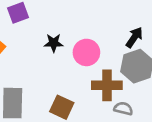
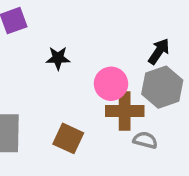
pink circle: (86, 52) -> (111, 84), moved

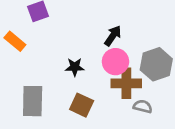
black arrow: (159, 51) -> (113, 36), moved
black star: (58, 58) -> (75, 67), moved

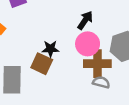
brown square: (82, 105) -> (42, 64), moved
gray semicircle: (143, 106) -> (101, 82), moved

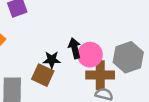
black arrow: (85, 20) -> (75, 48), moved, turned -48

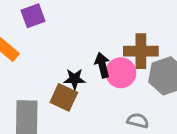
brown cross: (100, 75) -> (141, 51), moved

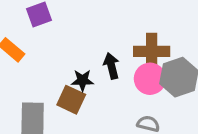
pink circle: (121, 73) -> (150, 79), moved

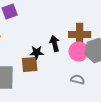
brown square: (71, 100) -> (30, 64), turned -30

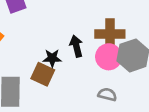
brown square: (30, 64) -> (43, 74), turned 30

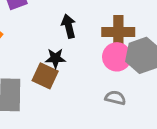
black arrow: (76, 46) -> (69, 26), moved

